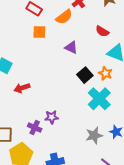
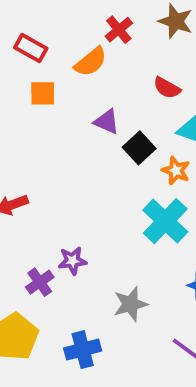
black square: (85, 75) -> (139, 148), moved
purple cross: (35, 128) -> (40, 282), turned 32
gray star: (94, 135) -> (130, 304), moved

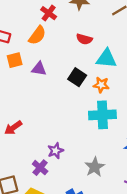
purple triangle: (107, 122) -> (39, 69), moved
cyan cross: (165, 221) -> (102, 115), turned -32

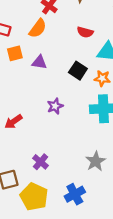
purple star: (56, 151) -> (55, 106), moved

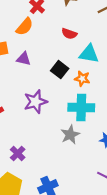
purple star: (55, 106) -> (35, 102), size x1.5
gray star: (96, 161) -> (70, 135), moved

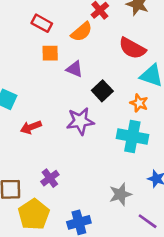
red semicircle: (69, 34) -> (132, 48), size x1.5
black square: (60, 70) -> (102, 91), moved
gray star: (70, 135) -> (120, 194), moved

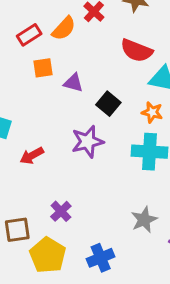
red rectangle: (42, 23) -> (29, 35), turned -54
orange semicircle: (82, 32) -> (64, 28), moved

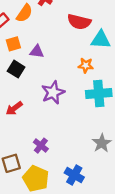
black square: (108, 104) -> (16, 69), moved
orange star: (152, 112) -> (86, 65), moved
blue cross: (101, 258) -> (74, 175), turned -30

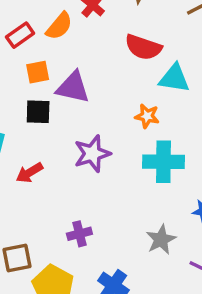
purple triangle: (37, 51) -> (73, 87), size x1.5
black square: (16, 69) -> (38, 112), turned -35
purple cross: (41, 146) -> (79, 234), moved, turned 32

